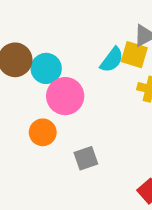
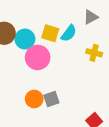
yellow square: (134, 55) -> (50, 33), moved
orange circle: (43, 132) -> (34, 99), moved

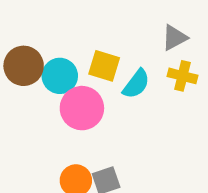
cyan semicircle: (69, 33) -> (136, 84), moved
yellow cross: (94, 53) -> (182, 76), moved

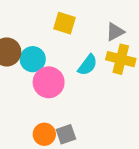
yellow square: (104, 66) -> (64, 23), moved
yellow cross: (182, 76) -> (121, 59), size x1.4

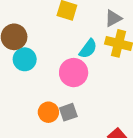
cyan circle: (33, 59) -> (25, 59), moved
pink circle: (49, 82) -> (74, 73), moved

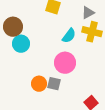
pink circle: (74, 73) -> (65, 63), moved
gray square: (68, 112) -> (54, 84), turned 32

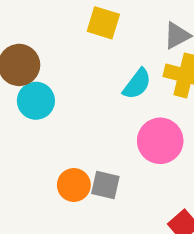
pink circle: (65, 63) -> (160, 141), moved

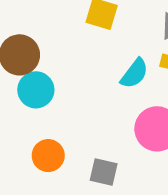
orange circle: (74, 185) -> (48, 156), moved

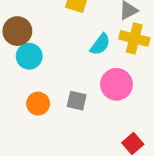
gray square: (104, 172) -> (77, 101), moved

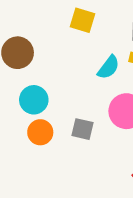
cyan circle: (29, 56) -> (34, 100), moved

